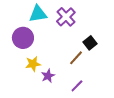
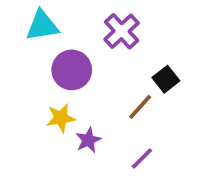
cyan triangle: (38, 14) -> (42, 26), moved
purple circle: (23, 38) -> (72, 70), moved

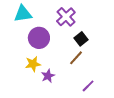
black square: (166, 79) -> (81, 39), moved
purple line: (142, 159) -> (88, 86), moved

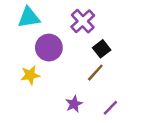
yellow star: (33, 64) -> (30, 75), moved
purple star: (48, 76) -> (74, 104), moved

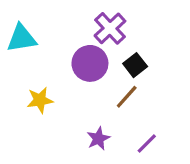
cyan triangle: (29, 17) -> (22, 38), moved
purple circle: (49, 48) -> (90, 63), moved

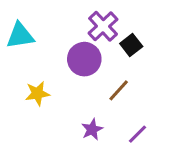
black square: (135, 65) -> (131, 45), moved

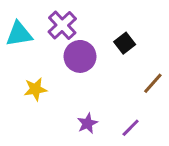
purple cross: (103, 26) -> (62, 25), moved
brown line: (119, 90) -> (153, 83), moved

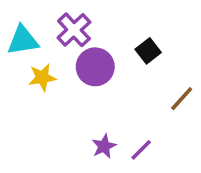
yellow star: (35, 89) -> (42, 77), moved
purple line: (131, 128) -> (141, 150), moved

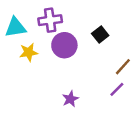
purple cross: (74, 30) -> (50, 20), turned 35
purple line: (141, 150) -> (117, 89), moved

